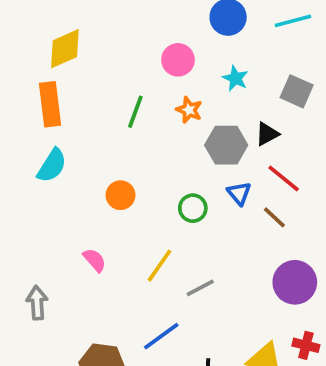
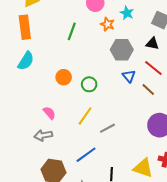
orange star: (189, 110) -> (107, 24), moved
black triangle: (267, 134) -> (152, 44), moved, turned 40
green circle: (193, 208) -> (89, 84), moved
gray arrow: (37, 303) -> (43, 135), moved, turned -96

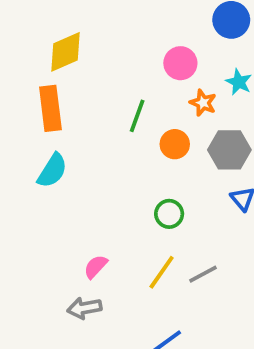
orange circle: (64, 77) -> (175, 144), moved
pink semicircle: (49, 113) -> (96, 267), turned -96
gray line: (107, 128) -> (203, 274), moved

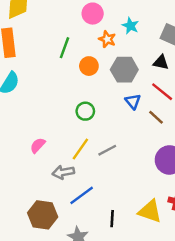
gray arrow: (84, 308) -> (63, 172), moved

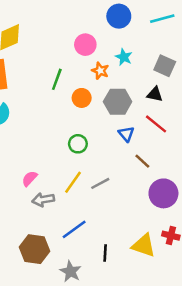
brown line: (156, 117) -> (142, 161), moved
gray arrow: (63, 172) -> (43, 200), moved

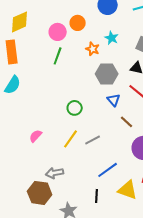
pink circle: (85, 45) -> (58, 32), moved
orange circle: (82, 98) -> (78, 23), moved
gray arrow: (43, 200) -> (55, 173), moved
blue line: (74, 229) -> (108, 170), moved

